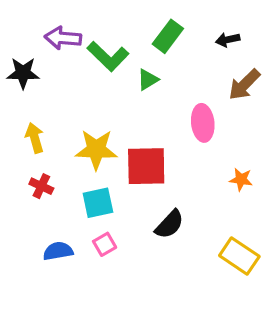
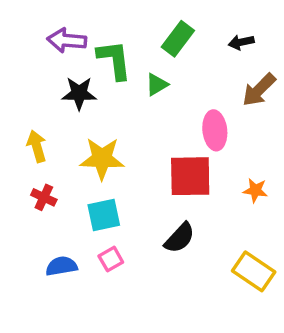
green L-shape: (108, 56) -> (114, 60), turned -141
black star: (23, 73) -> (79, 93), moved
red square: (146, 166) -> (190, 176), moved

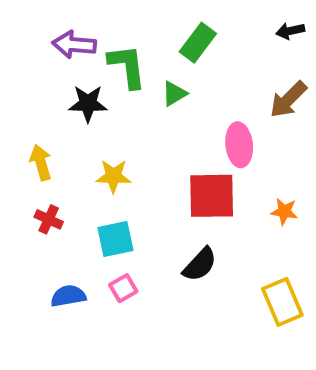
black arrow: (241, 42) -> (290, 31), moved
yellow star: (102, 159) -> (113, 176), size x0.7
yellow rectangle: (254, 271) -> (282, 302), turned 33

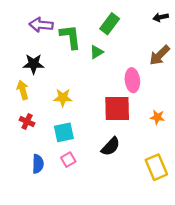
black star: (88, 104) -> (34, 64), moved
blue semicircle: (68, 296) -> (38, 164), turned 102

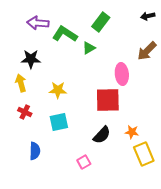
green L-shape: (70, 37) -> (65, 34), turned -50
orange star: (157, 117) -> (132, 132), moved
pink square: (68, 160) -> (84, 162), moved

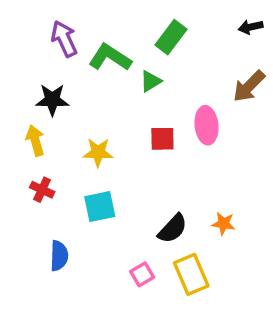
purple arrow: (38, 23) -> (64, 39), turned 60
red square: (108, 100) -> (162, 139), moved, size x0.6
yellow rectangle: (144, 154) -> (191, 274), moved

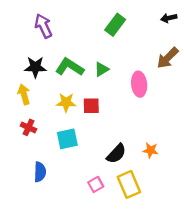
green L-shape: (110, 57) -> (70, 67), moved
green triangle: (151, 81) -> (101, 69), moved
red square: (162, 139) -> (91, 106), moved

